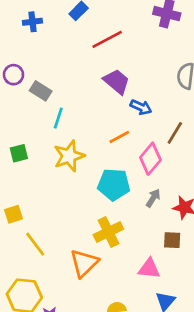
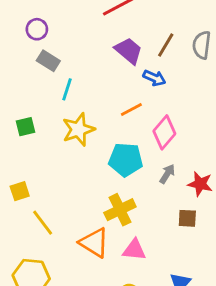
purple circle: (13, 75) -> (37, 29), moved
brown line: (175, 133) -> (166, 45), moved
orange triangle: (84, 263) -> (94, 243), turned -44
pink triangle: (149, 269) -> (134, 250), moved

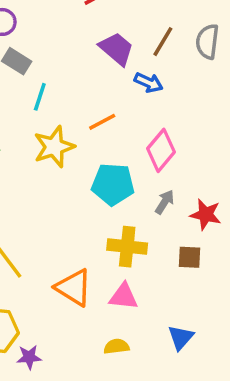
orange line: (131, 109) -> (102, 122), moved
yellow cross: (120, 210) -> (127, 247), moved, turned 32

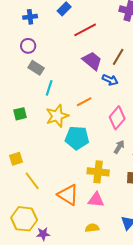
cyan pentagon: (113, 184) -> (77, 138), moved

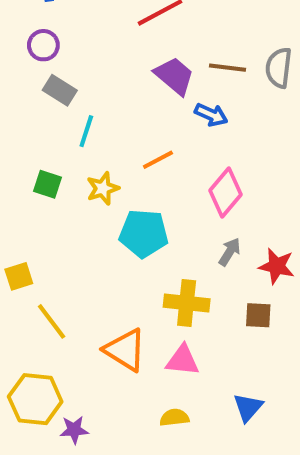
brown line: (118, 57) -> (228, 68), turned 66
green square: (20, 114) -> (47, 184), moved, turned 32
yellow star: (57, 116) -> (103, 188), size x0.7

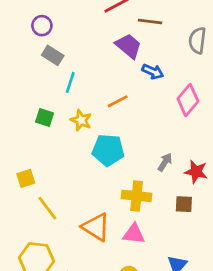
brown line: (228, 68) -> (150, 22), moved
yellow star: (103, 188) -> (81, 120), turned -30
pink diamond: (225, 192) -> (188, 100), moved

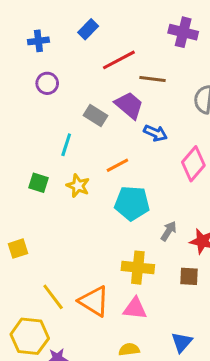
purple circle: (42, 26) -> (47, 83), moved
gray rectangle: (53, 55) -> (95, 116), moved
cyan pentagon: (108, 150) -> (132, 203), moved
yellow line: (47, 208) -> (53, 297), moved

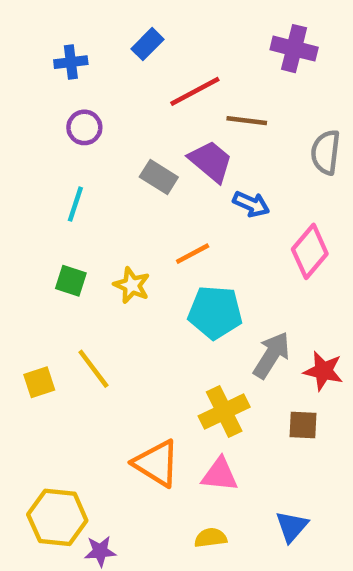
cyan line: (66, 145) -> (75, 204), moved
gray arrow: (169, 231) -> (272, 355), size x1.5
yellow cross: (138, 268) -> (224, 411), turned -32
yellow line: (53, 297) -> (93, 369), moved

